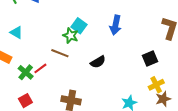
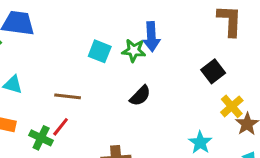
green star: (71, 36) -> (134, 50), moved
brown line: (60, 53) -> (68, 96), moved

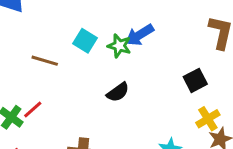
blue arrow: (151, 37) -> (139, 35), turned 52
brown line: (68, 96) -> (45, 61), moved

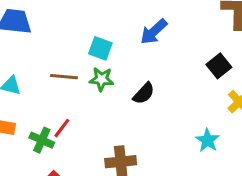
green star: (119, 46) -> (101, 79), moved

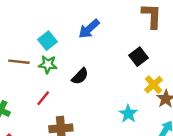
cyan square: (100, 48) -> (47, 41), turned 30
red line: (62, 128) -> (43, 98), moved

